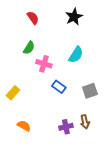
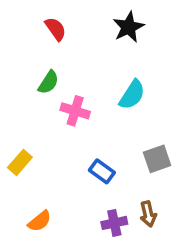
blue rectangle: (59, 87) -> (102, 171), moved
orange semicircle: (24, 126) -> (40, 221), turned 112

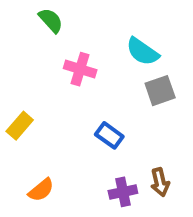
green semicircle: (48, 82) -> (51, 20), moved, turned -75
cyan semicircle: (132, 95) -> (142, 52), turned 92
gray square: (157, 159) -> (160, 91), moved

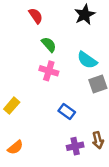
green semicircle: (51, 20) -> (49, 44), moved
orange semicircle: (41, 190) -> (15, 147), moved

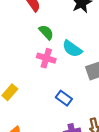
cyan semicircle: (87, 60) -> (72, 49), moved

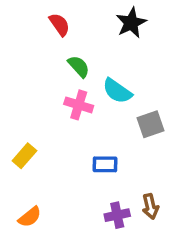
blue rectangle: (64, 98) -> (105, 164), turned -35

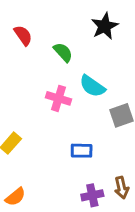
red semicircle: (59, 24) -> (23, 35), moved
green semicircle: (79, 66) -> (63, 52), moved

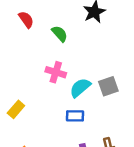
cyan semicircle: (92, 86) -> (80, 88), moved, turned 105

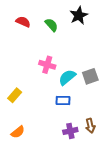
red semicircle: (26, 20) -> (23, 22), turned -32
green semicircle: (60, 34) -> (51, 25), moved

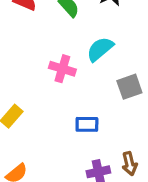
cyan semicircle: (67, 77) -> (100, 49), moved

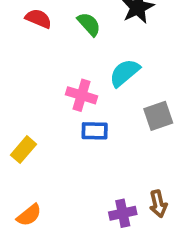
blue rectangle: (87, 124) -> (95, 131), moved

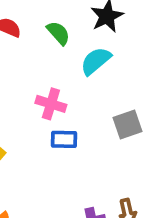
cyan semicircle: (125, 73) -> (96, 61), moved

